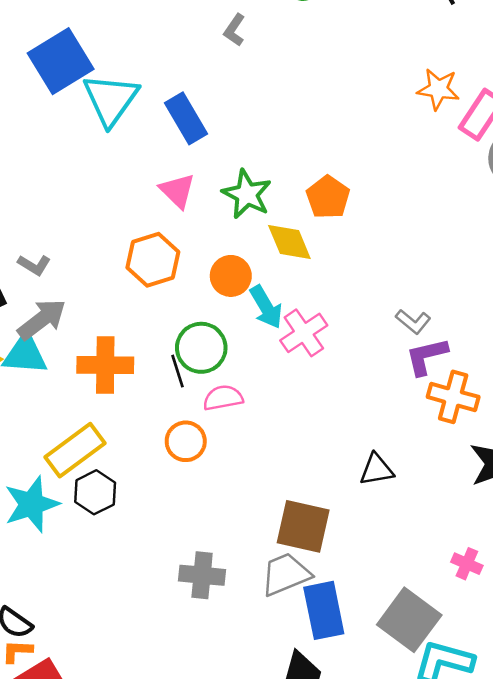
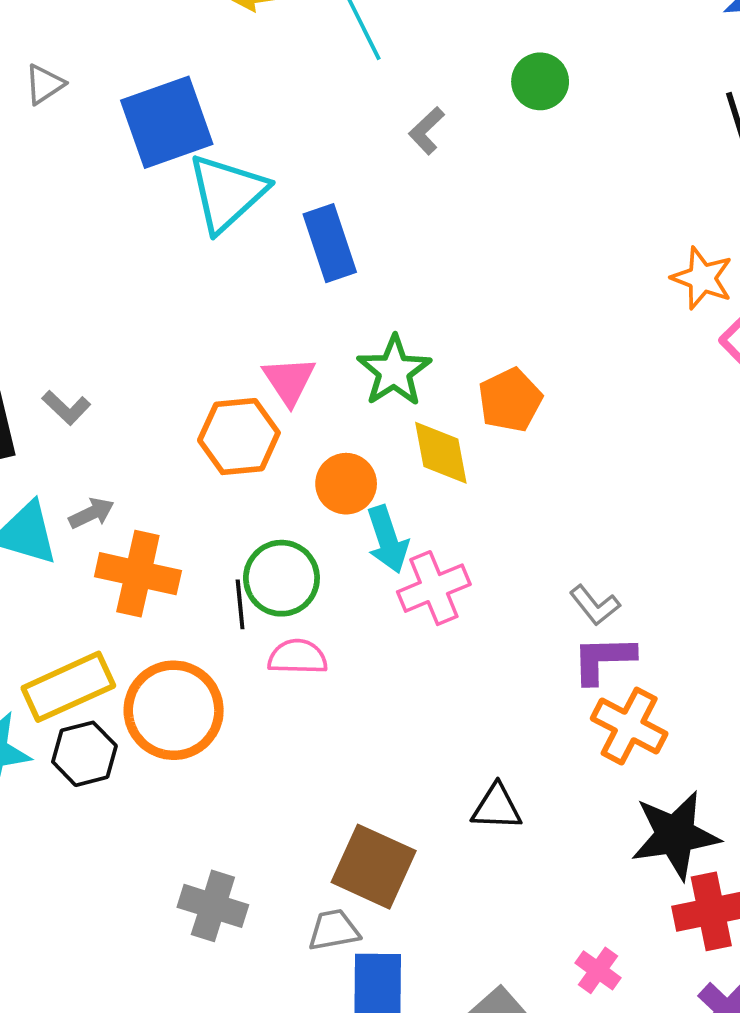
pink triangle: (177, 191) -> (289, 381), moved
gray arrow: (42, 319) -> (92, 513), moved, size x0.6
orange circle: (186, 441) -> (174, 710), moved, size x1.6
gray trapezoid: (286, 574) -> (334, 930), size x0.7

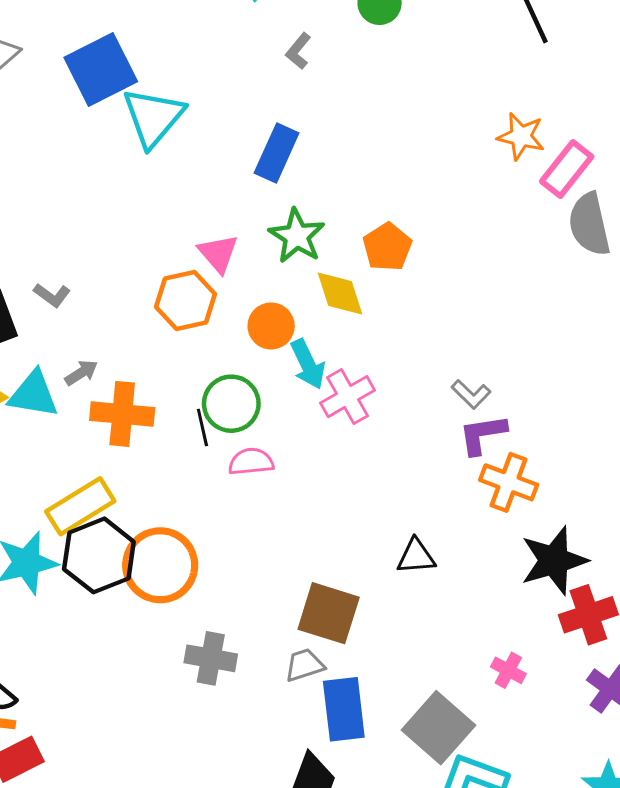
blue rectangle: (330, 243) -> (277, 153), moved, turned 50
orange circle: (174, 710) -> (160, 565), moved
black hexagon: (84, 754) -> (99, 555), size x1.5

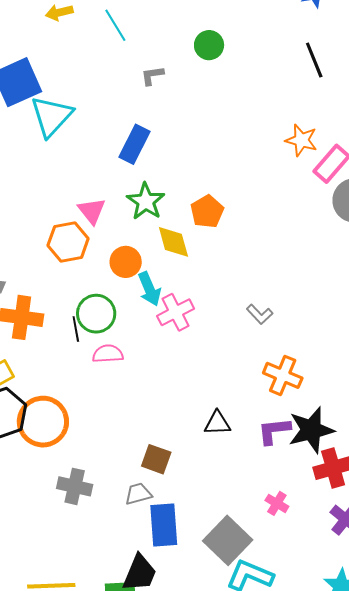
gray L-shape: (298, 51) -> (152, 75), turned 40
purple L-shape: (483, 434) -> (274, 431), moved
brown square: (329, 613) -> (156, 459), size x0.7

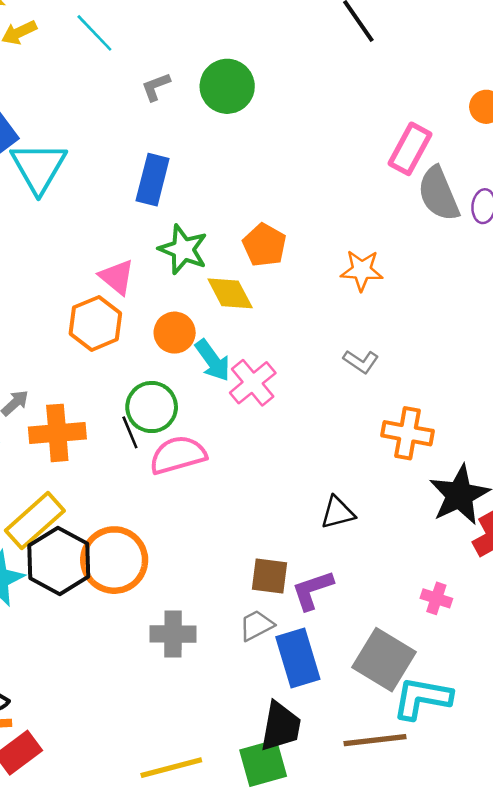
green circle: (209, 45) -> (227, 86), moved, size x1.4
orange star: (301, 140) -> (362, 270), moved
pink semicircle: (108, 354) -> (178, 455), size x1.4
purple L-shape: (274, 431) -> (312, 590), moved

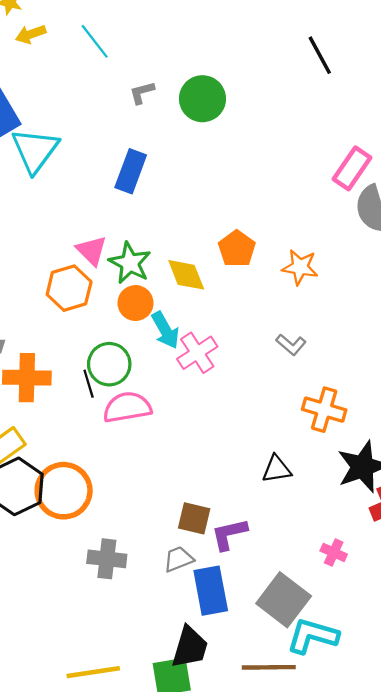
orange pentagon: (264, 245) -> (237, 249), moved
green star: (183, 249) -> (130, 263), moved
black triangle: (338, 513) -> (277, 469), moved

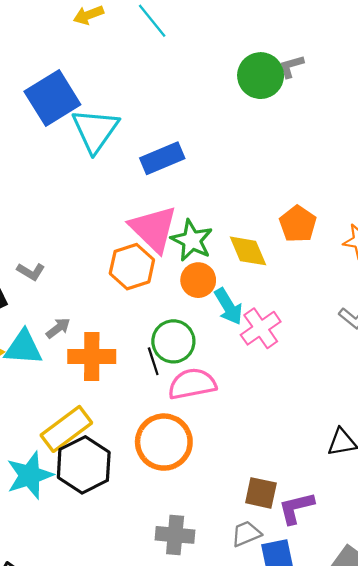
gray L-shape: (142, 93) -> (291, 66), moved
blue rectangle: (131, 171) -> (162, 158), moved, turned 48
pink triangle: (92, 251) -> (153, 229), size x1.6
orange circle: (64, 491) -> (164, 442), moved

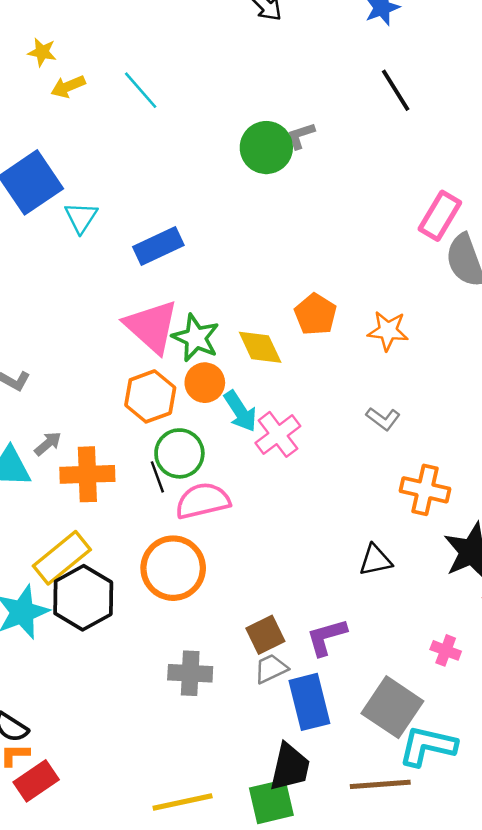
cyan triangle: (95, 130) -> (81, 217), size x0.6
orange hexagon: (132, 267) -> (150, 396), moved
brown square: (261, 493) -> (265, 635), moved, turned -36

